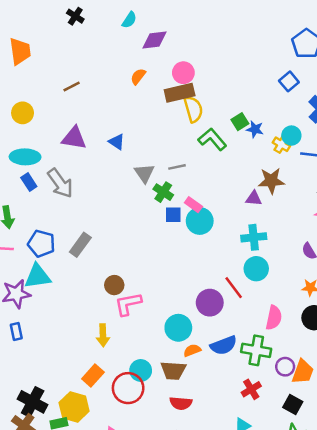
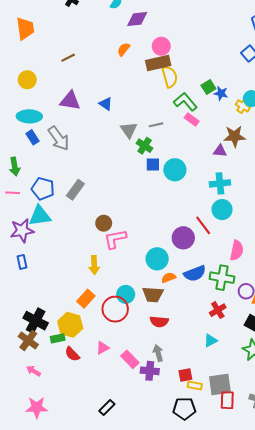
pink rectangle: (193, 205) -> (192, 120), moved

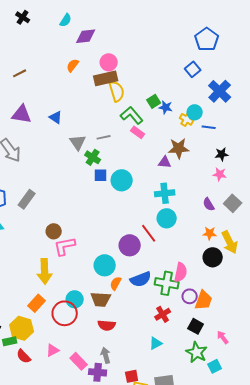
pink semicircle: (237, 250) -> (181, 272), moved
yellow arrow: (94, 265) -> (45, 271), size x1.4
orange semicircle: (169, 278) -> (116, 283), turned -40

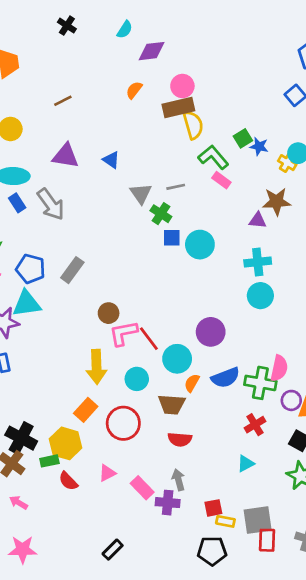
red line: (149, 233) -> (149, 339), moved
cyan circle: (75, 299) -> (137, 379), moved

